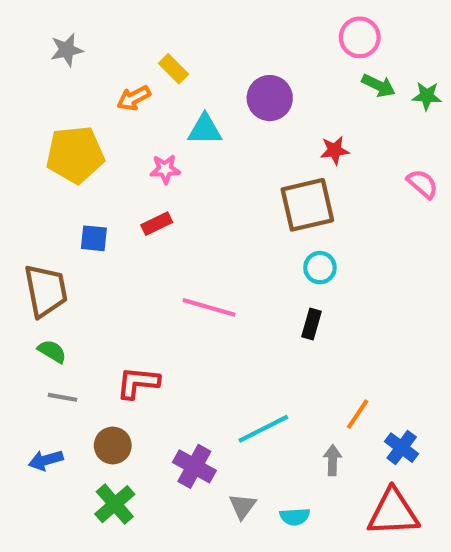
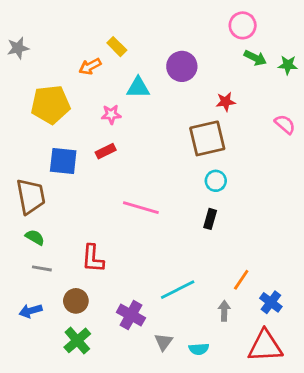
gray star: (67, 50) -> (18, 48), moved
blue square: (94, 238) -> (63, 161), size x1.5
red L-shape: (138, 383) -> (93, 259), turned -92

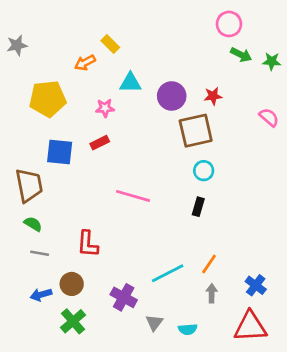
purple circle: (182, 66) -> (172, 96), moved
orange line: (241, 280) -> (209, 264), moved
blue arrow: (31, 311) -> (41, 295), moved

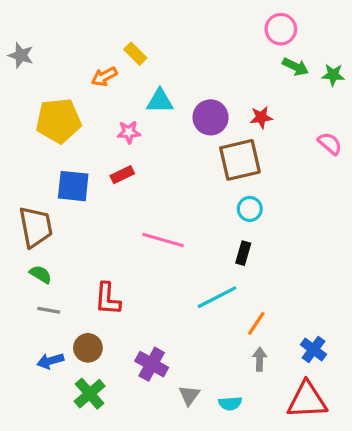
gray star: (17, 45) -> (21, 55), turned 30
cyan line: (168, 273) -> (217, 297), moved

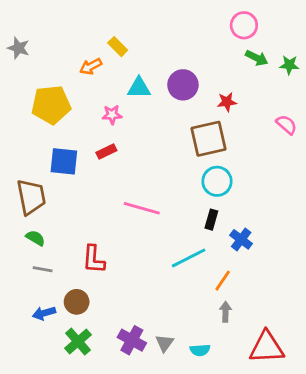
purple circle: (211, 117) -> (183, 85), moved
cyan circle: (250, 209) -> (217, 181), size x1.4
blue cross: (313, 349) -> (241, 239), moved
purple cross: (152, 364) -> (132, 340), moved

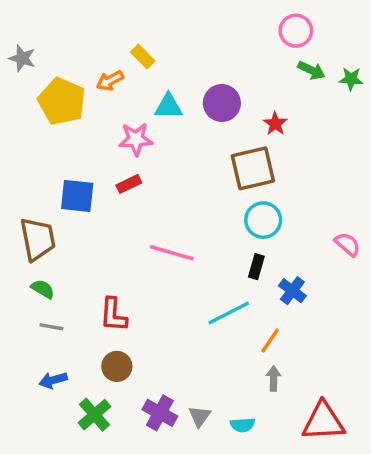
red star: (227, 102) -> (275, 124), turned -30
yellow pentagon: (51, 105) -> (62, 101), moved, turned 30
pink star: (112, 115) -> (136, 139), size x1.4
pink semicircle: (286, 125) -> (348, 244), moved
brown circle: (77, 302) -> (117, 366), moved

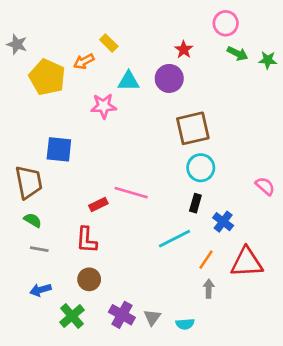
red star: (275, 124) -> (184, 50), moved
red rectangle: (129, 184) -> (98, 204), moved
red triangle: (323, 422) -> (247, 262), moved

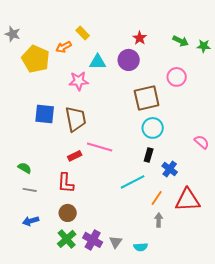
pink circle: (226, 23) -> (177, 77), moved
brown trapezoid: (29, 182) -> (76, 119), moved
green cross: (72, 316) -> (67, 239), moved

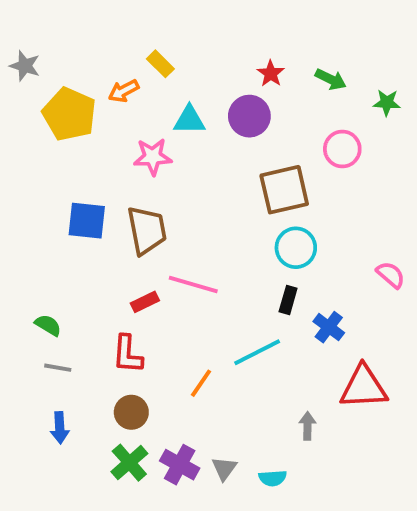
green arrow: (181, 41) -> (331, 79), moved
green star: (204, 46) -> (387, 103), moved
orange line: (157, 198) -> (201, 383), moved
blue arrow: (31, 221) -> (60, 428), turned -77

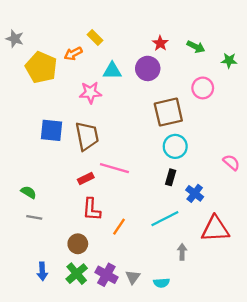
cyan line: (257, 352) -> (165, 219), moved
red L-shape: (127, 354) -> (92, 209), moved
blue arrow: (60, 428) -> (42, 271), moved

